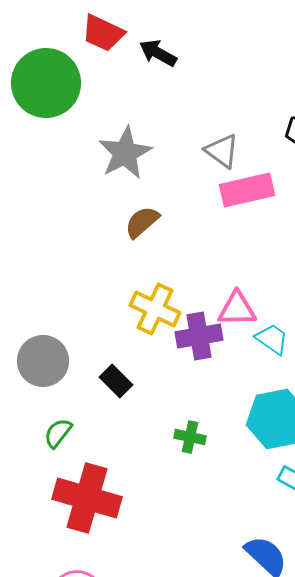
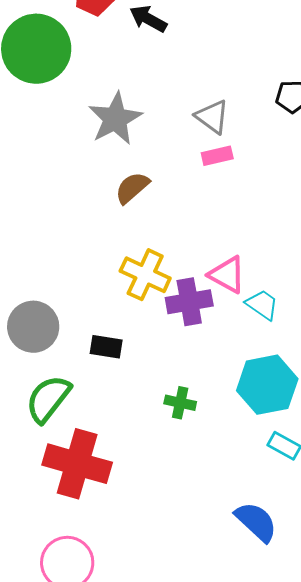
pink rectangle: (247, 190) -> (217, 156), moved, size x0.6
pink triangle: (237, 309) -> (227, 275), turned 30
black rectangle: (116, 381) -> (106, 347), turned -36
green semicircle: (58, 433) -> (48, 399), size x1.6

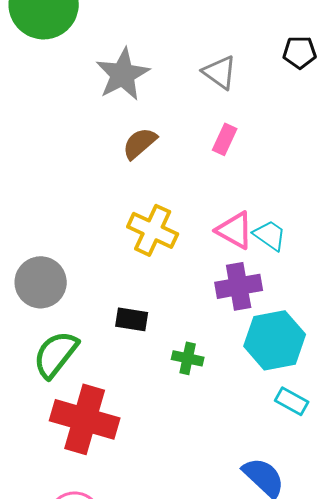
pink rectangle: (217, 156) -> (225, 139), moved, turned -52
purple cross: (189, 302) -> (239, 286), moved
cyan trapezoid: (262, 305) -> (270, 235), moved
black rectangle: (106, 347) -> (132, 319), moved

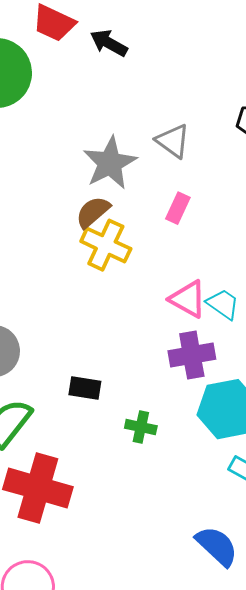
gray star: (123, 74) -> (110, 163), moved
yellow cross: (153, 230) -> (106, 245), moved

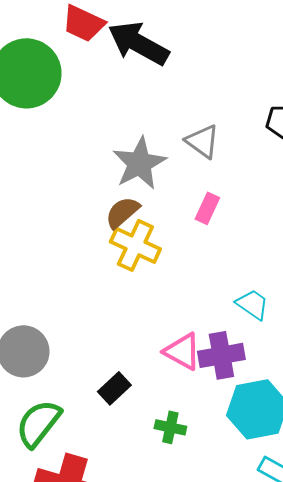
black arrow: (109, 43) -> (138, 43), size x1.6
pink triangle: (188, 299) -> (182, 351), moved
black rectangle: (85, 388) -> (114, 388), turned -52

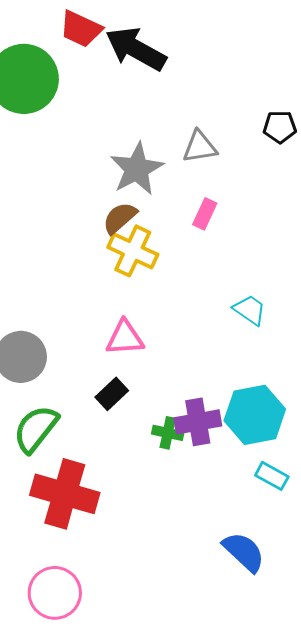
gray triangle: (202, 141) -> (200, 147), turned -45
pink triangle: (182, 351) -> (125, 338), moved, turned -33
purple cross: (221, 355) -> (198, 422), moved

